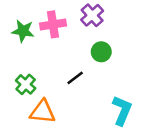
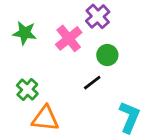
pink cross: (53, 24) -> (69, 38), moved, turned -30
black line: (75, 78) -> (92, 83), moved

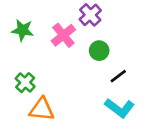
black line: (92, 83) -> (118, 76), moved
cyan L-shape: (129, 117) -> (120, 108), turned 104

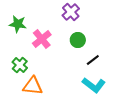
pink cross: (63, 35) -> (42, 39), moved

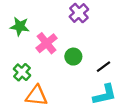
green circle: (78, 40) -> (73, 57), moved
cyan L-shape: (94, 85) -> (105, 95), turned -50

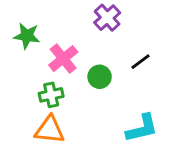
black line: (104, 67) -> (140, 62), moved
green cross: (22, 72) -> (51, 95), moved, turned 36

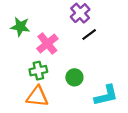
black line: (140, 62) -> (89, 35), moved
green circle: (100, 77) -> (74, 77), moved

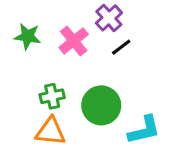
pink cross: (47, 44) -> (74, 41), moved
green circle: (74, 77) -> (101, 105), size x1.6

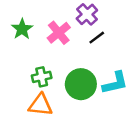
green star: (28, 36) -> (22, 29), turned 30
cyan L-shape: (144, 130) -> (115, 83), moved

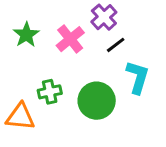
cyan L-shape: (115, 83) -> (138, 77), moved, turned -60
orange triangle: (40, 105) -> (20, 117), moved

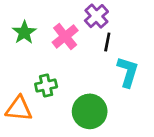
black line: (116, 45) -> (107, 42), turned -42
green circle: (97, 101) -> (90, 111), moved

